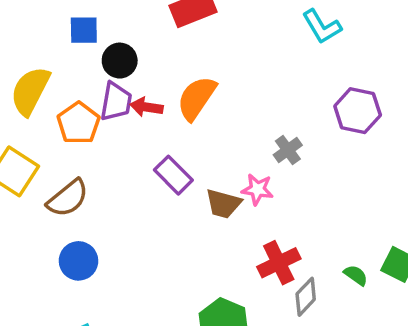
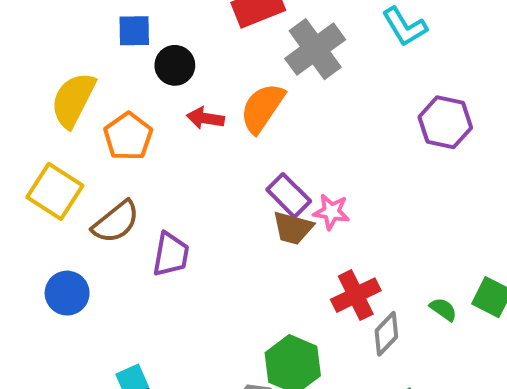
purple trapezoid: (116, 102) -> (171, 254), moved
gray cross: (288, 150) -> (315, 49), moved, size x1.8
purple rectangle: (173, 175) -> (289, 195), moved
blue circle: (78, 261) -> (67, 293), moved

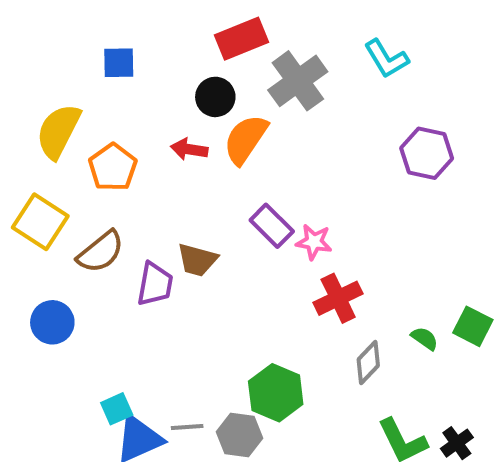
black circle: (175, 65) -> (215, 97), moved
brown trapezoid: (293, 228) -> (197, 260), moved
red cross: (356, 295) -> (338, 298), moved

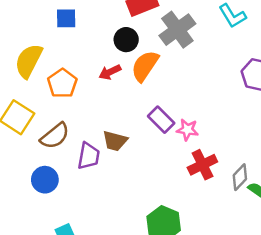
red arrow: (189, 149) -> (110, 72), turned -35
blue circle: (52, 322) -> (45, 180), moved
gray diamond: (368, 363) -> (240, 177), moved

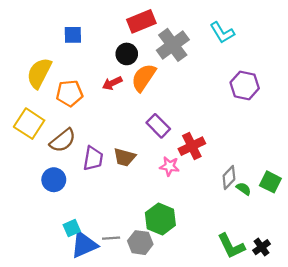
orange pentagon: (62, 83) -> (69, 93), turned 30
pink star: (187, 130) -> (169, 166), moved
brown trapezoid: (115, 141) -> (125, 157), moved
red cross: (202, 165) -> (192, 146), moved

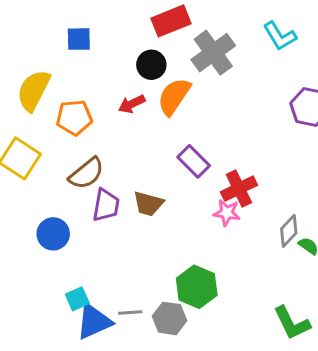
brown semicircle: (63, 140) -> (86, 173), moved
pink star: (169, 166) -> (227, 213), moved

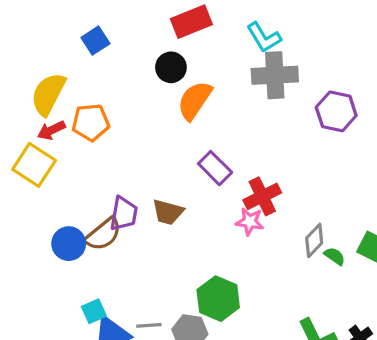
cyan L-shape: (280, 36) -> (264, 37), moved
blue square: (79, 39) -> (95, 41), turned -32
gray cross: (213, 53) -> (275, 75), moved, turned 33
red arrow: (132, 104) -> (51, 130), moved
brown semicircle: (86, 173) -> (103, 234), moved

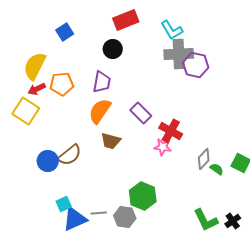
orange semicircle: (195, 100) -> (100, 111), moved
purple hexagon: (336, 111) -> (196, 65), moved
red cross: (262, 196) -> (171, 131), turned -35
purple trapezoid: (124, 214) -> (102, 82), moved

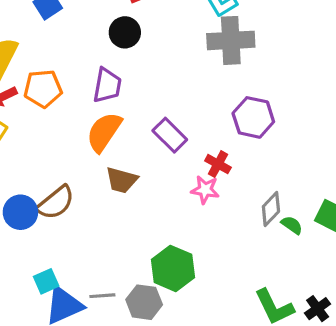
purple hexagon: (196, 65) -> (253, 117), moved
red cross: (171, 131) -> (218, 164), size x0.7

